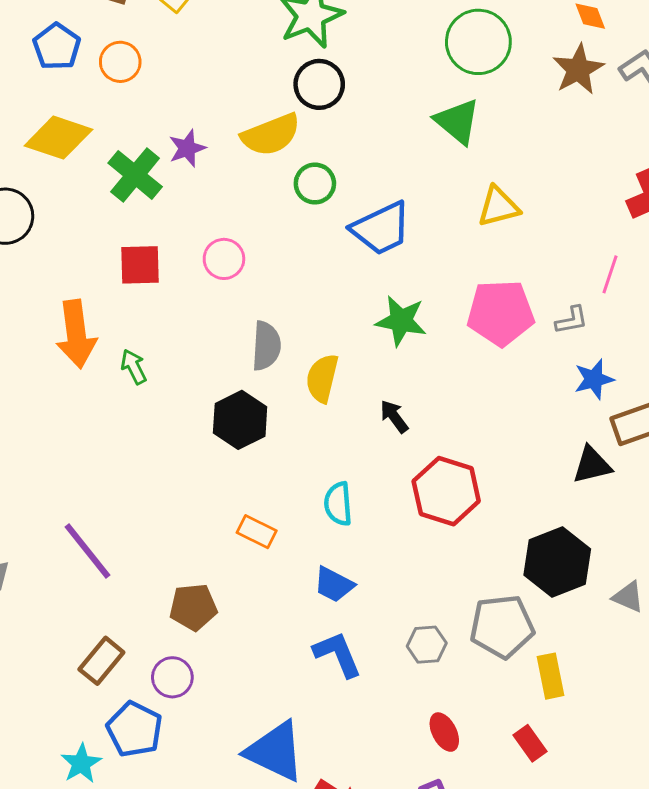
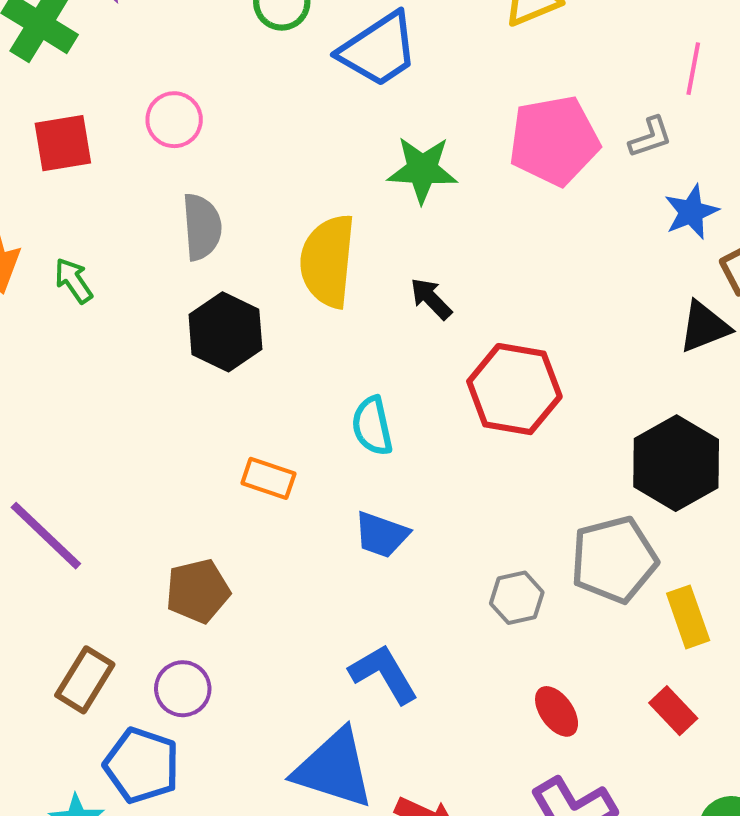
gray semicircle: (266, 346) -> (202, 227), moved
yellow semicircle: (322, 378) -> (328, 261), size x1.4
blue L-shape: (338, 654) -> (384, 674), moved

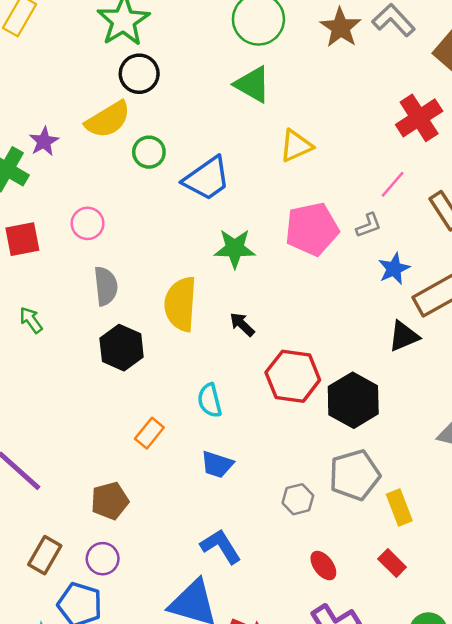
pink line: (693, 69) -> (393, 184), turned 32
black hexagon: (676, 463) -> (353, 400), moved
orange rectangle: (268, 478) -> (149, 433), turned -68

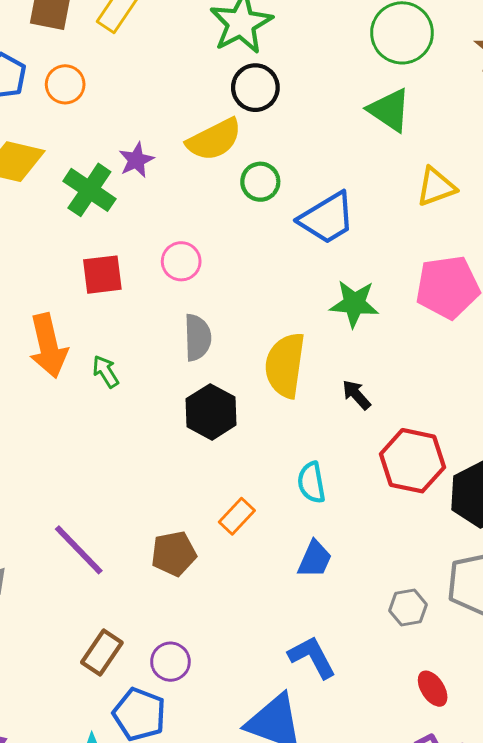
blue trapezoid: (217, 464) -> (315, 559), turned -88
brown pentagon: (110, 501) -> (174, 554), moved

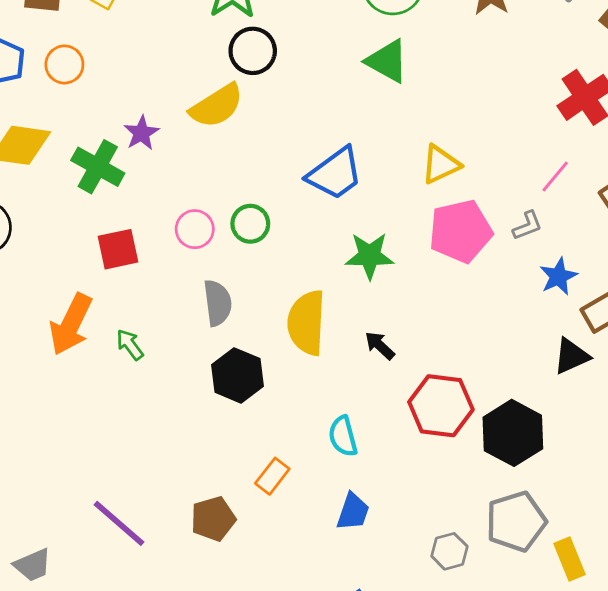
green circle: (260, 182) -> (250, 224), moved
yellow triangle: (436, 187) -> (441, 164), moved
orange arrow: (48, 346) -> (71, 324), turned 44

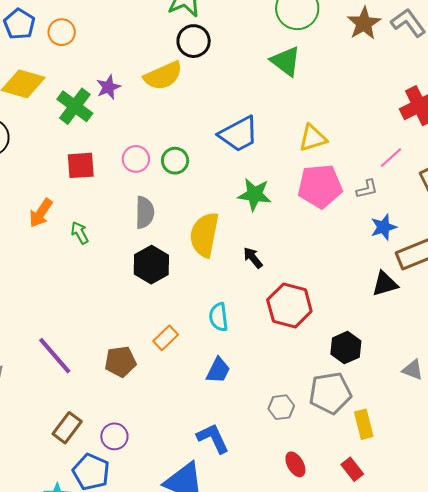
orange arrow: (71, 324) -> (41, 213), size x0.7
black hexagon: (513, 433) -> (346, 348), moved, size x0.7

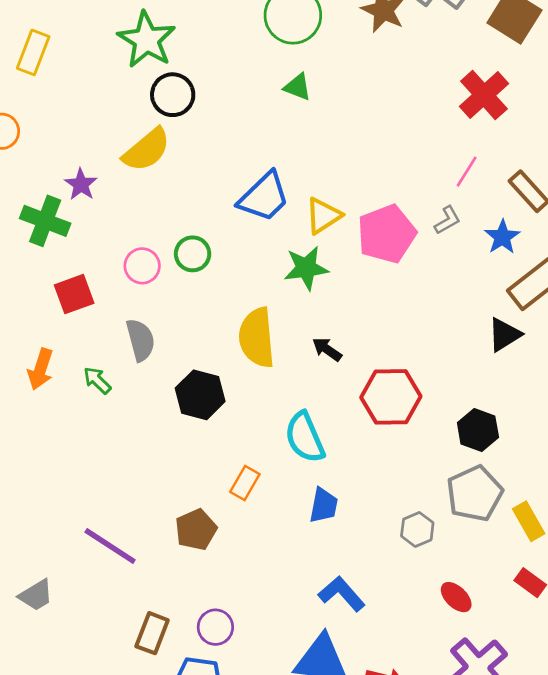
green triangle: (286, 61) -> (298, 87), size x0.7
yellow triangle: (313, 138) -> (323, 216), moved
gray semicircle: (145, 212) -> (140, 340), moved
blue star: (384, 227) -> (502, 237), moved
cyan semicircle: (219, 317) -> (305, 437), size x1.4

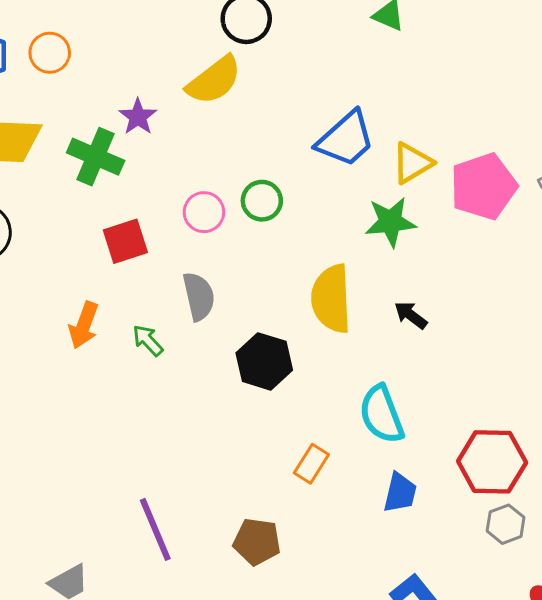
red hexagon: (391, 397) -> (492, 462), moved
brown pentagon: (196, 530) -> (257, 542), moved, turned 30
purple line: (110, 546) -> (155, 529), turned 32

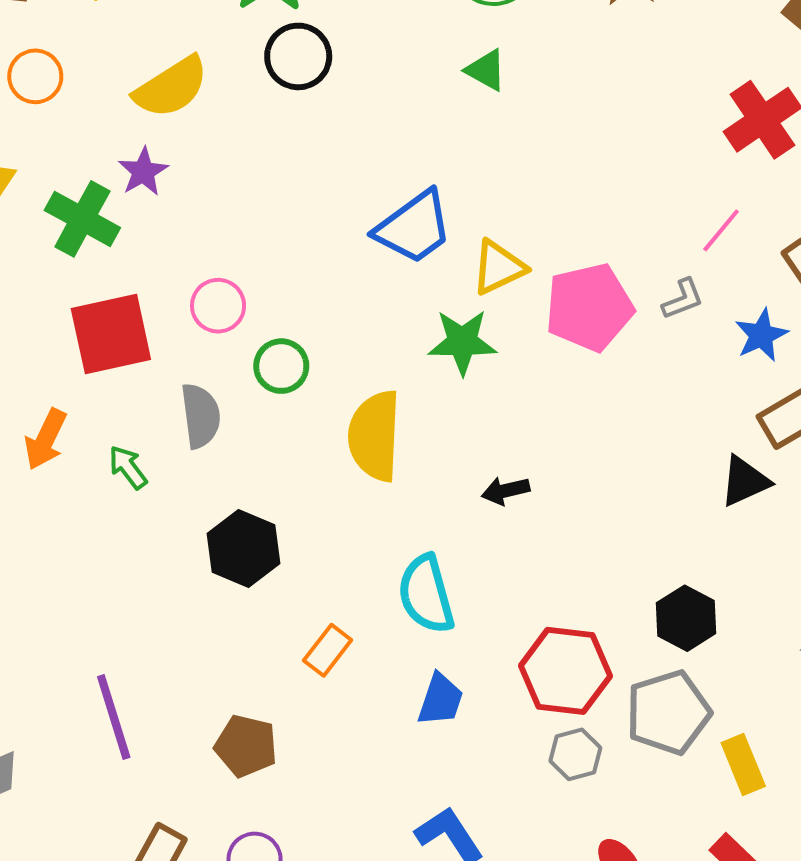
yellow semicircle: (214, 80) -> (171, 87), moved
green circle: (262, 201) -> (281, 366), moved
red square: (125, 241) -> (111, 334), size x1.4
black arrow: (411, 315) -> (506, 491), moved, turned -56
black hexagon: (264, 361) -> (244, 548), moved

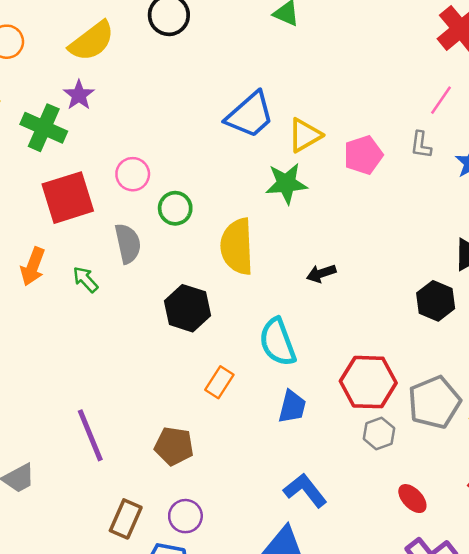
gray L-shape: (683, 299) -> (421, 145), turned 124
pink pentagon: (589, 307) -> (363, 155), size x0.7
black hexagon: (244, 548) -> (187, 308), moved
black hexagon: (686, 618) -> (436, 301), moved

